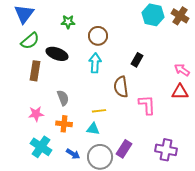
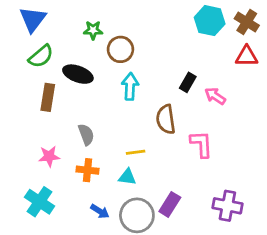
brown circle: (98, 36) -> (120, 49), moved
pink arrow: (182, 70) -> (215, 96), moved
red triangle: (180, 92) -> (247, 56), moved
cyan cross: (41, 147) -> (40, 202), moved

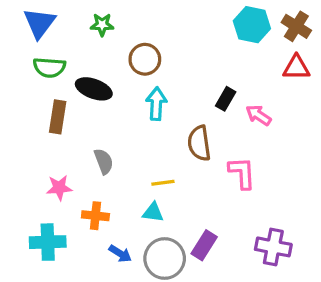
green star: (93, 30) -> (102, 25), moved
green semicircle: (41, 56) -> (49, 67), turned 44
orange cross: (88, 170) -> (95, 216), moved
cyan cross: (40, 202) -> (48, 242), turned -36

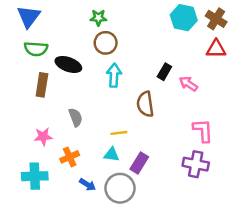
green star: (102, 25) -> (98, 18), moved
pink L-shape: (242, 173) -> (203, 131), moved
orange cross: (95, 216) -> (70, 157), turned -30
purple rectangle: (204, 245) -> (139, 163), moved
purple cross: (273, 247) -> (196, 164), moved

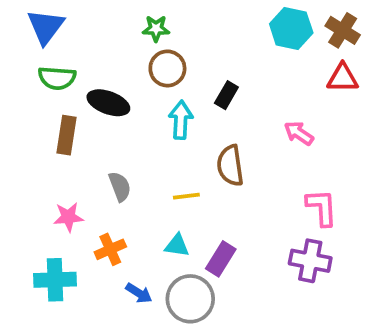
black rectangle: (164, 72) -> (226, 95), moved
yellow line: (119, 133) -> (186, 196), moved

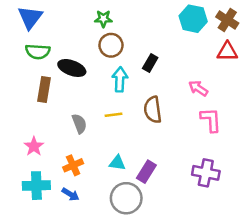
yellow line: (186, 196) -> (114, 115), moved
pink L-shape: (322, 207) -> (211, 120), moved
pink star: (68, 217) -> (34, 146), moved, turned -30
blue arrow: (139, 293) -> (71, 194), moved

